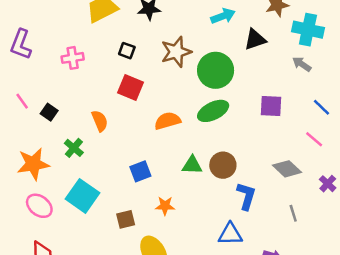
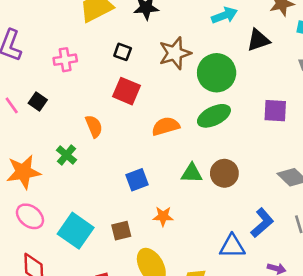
black square: (49, 112) -> (38, 101), moved
cyan square: (82, 196) -> (76, 231), moved
blue L-shape: (246, 196) -> (262, 223), moved, turned 32

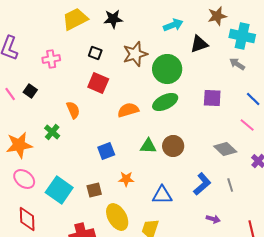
blue triangle: (232, 246) -> (162, 195), moved

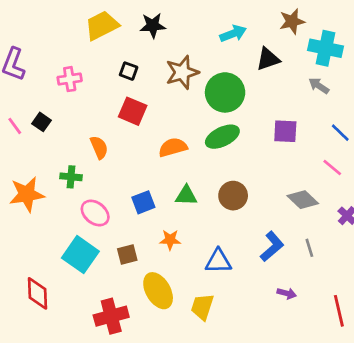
green cross: (52, 132) -> (71, 177), turned -35
green triangle: (148, 146) -> (186, 196), moved
pink ellipse: (24, 179) -> (95, 213), moved

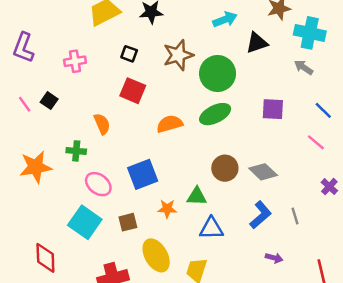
green triangle: (186, 196) -> (197, 196), moved
gray diamond: (303, 200) -> (263, 172), moved
blue square: (143, 202) -> (143, 174), size x1.4

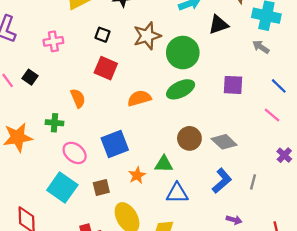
orange star: (167, 209) -> (137, 175), turned -30
gray line: (295, 216) -> (253, 182), turned 32

